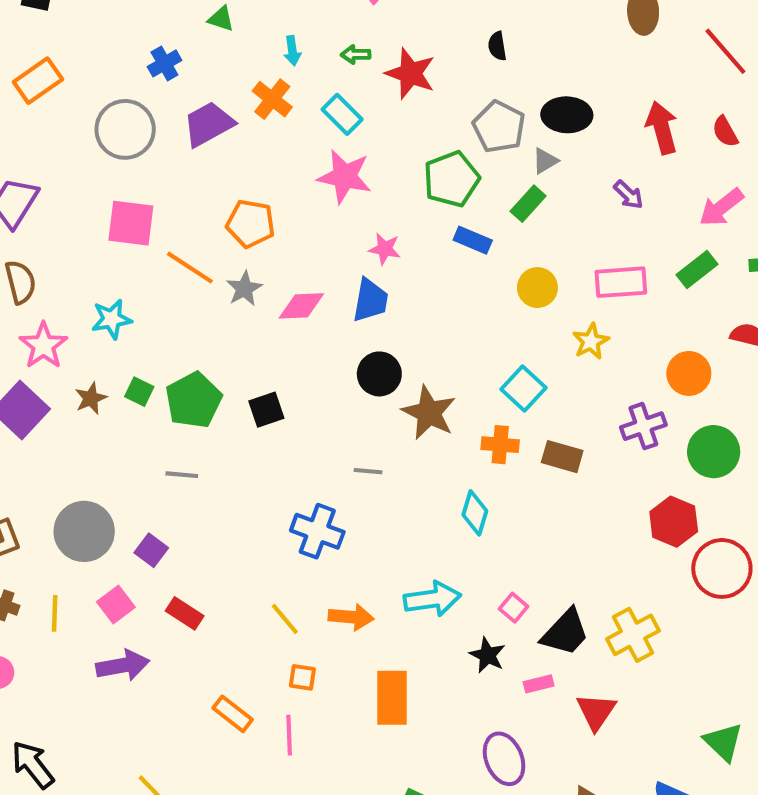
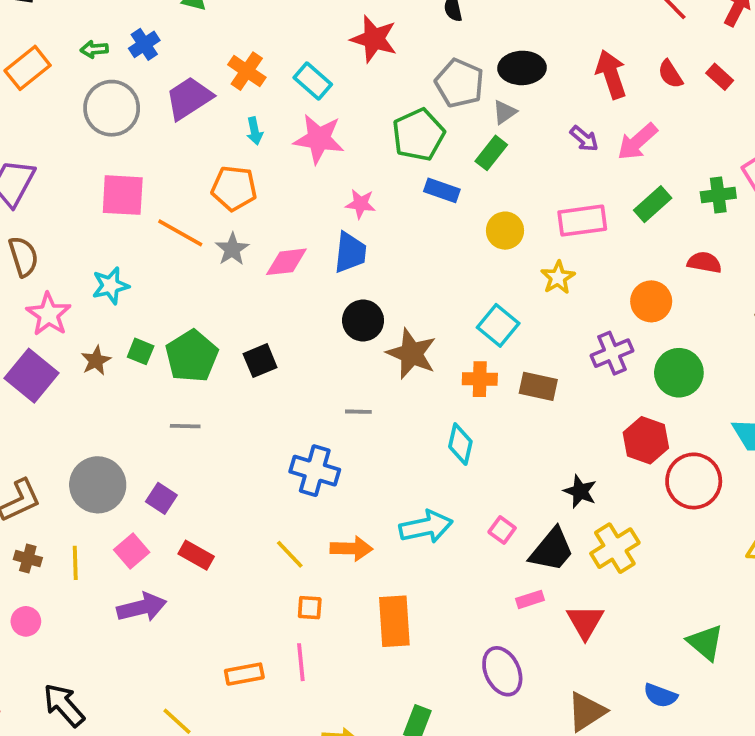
cyan arrow: (292, 51) -> (255, 131), moved
green arrow: (356, 55) -> (94, 49), moved
pink arrow: (721, 207) -> (637, 142), moved
black star: (487, 655) -> (580, 491), moved
orange rectangle: (233, 714) -> (244, 674), moved, turned -45

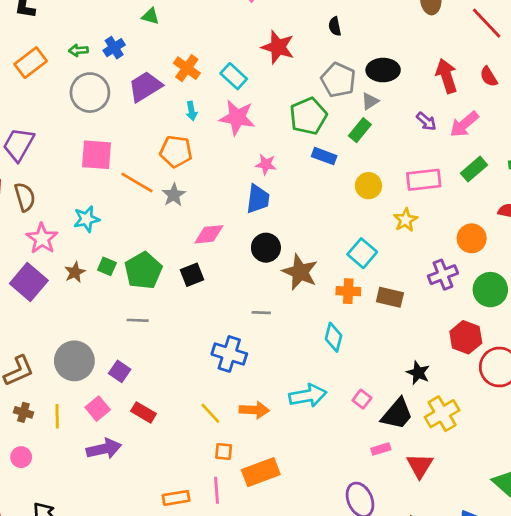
pink diamond: (286, 262) -> (209, 234), moved
orange rectangle: (394, 621) -> (261, 472), moved, turned 72

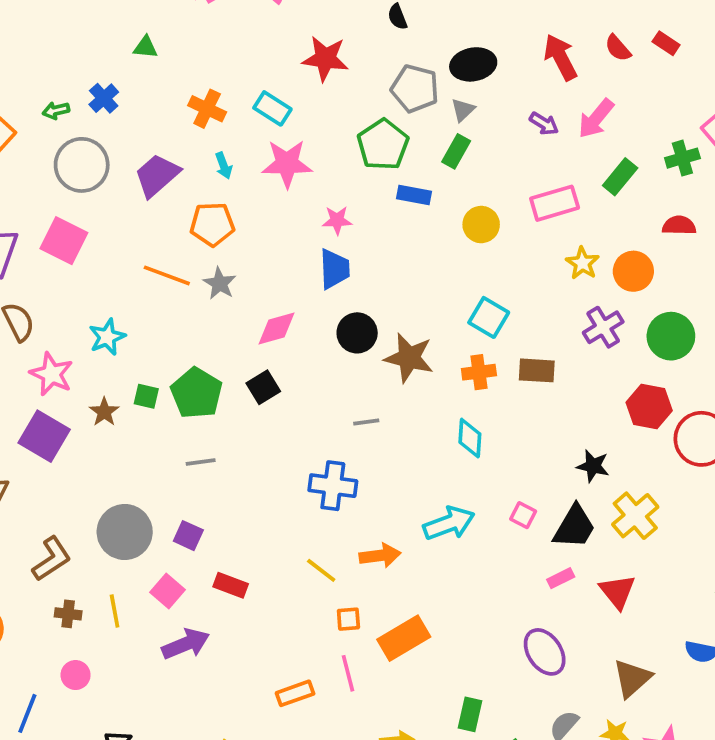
purple trapezoid: (145, 87) -> (157, 175), moved
pink square: (96, 155) -> (64, 241), moved, turned 32
yellow star: (406, 220) -> (582, 263), moved

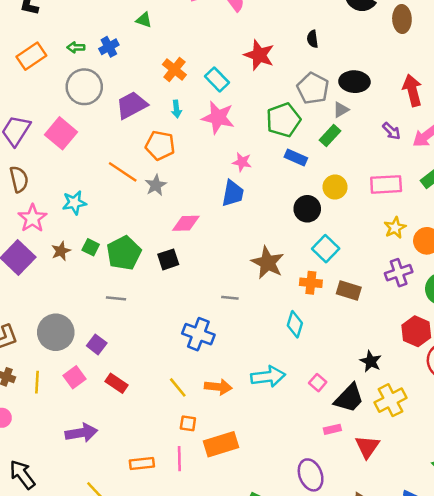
black circle: (357, 333) -> (307, 209), moved
purple arrow: (186, 644) -> (81, 433), moved

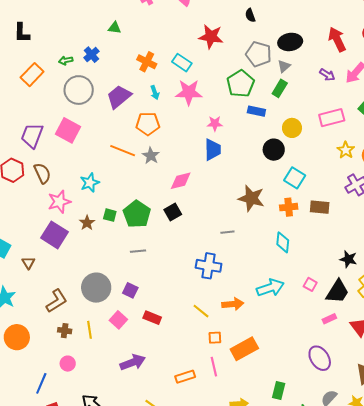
pink star: (32, 218) -> (59, 202), turned 30

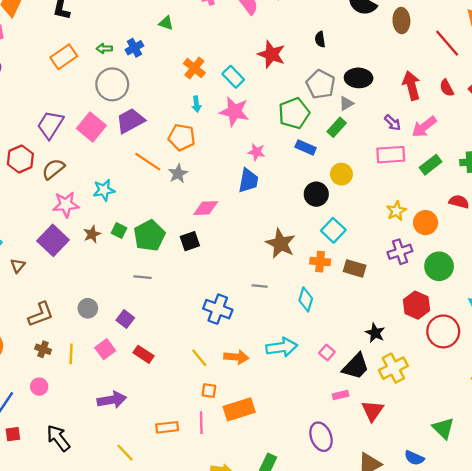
purple trapezoid: (119, 97) -> (130, 121), moved
pink rectangle: (332, 118) -> (391, 155), moved
brown semicircle: (42, 173) -> (53, 169), turned -115
gray line: (227, 232) -> (260, 286), moved
gray circle: (96, 288) -> (88, 308), size x0.6

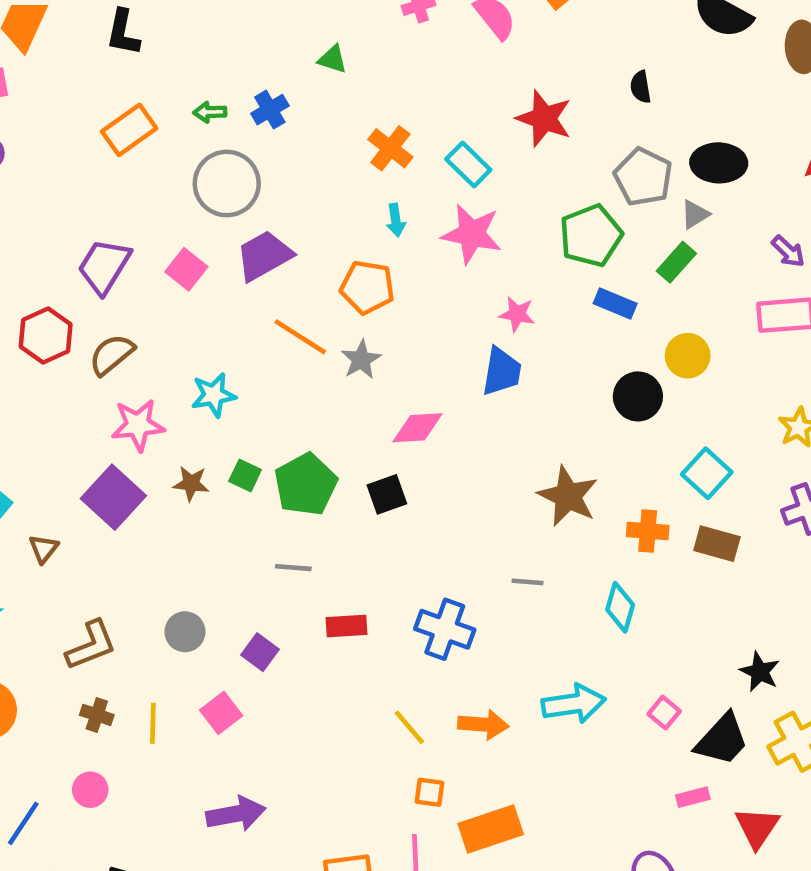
pink square: (91, 127) -> (186, 269), size x0.7
cyan square: (333, 230) -> (707, 473), moved
brown star: (92, 234) -> (191, 483), turned 30
red rectangle: (144, 354) -> (347, 626), moved, turned -36

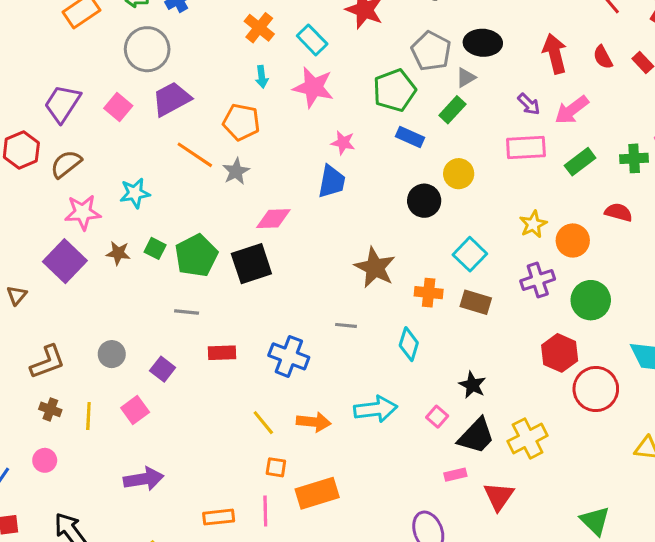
black square: (387, 494) -> (251, 264), size x1.5
black star: (760, 672) -> (472, 385), moved

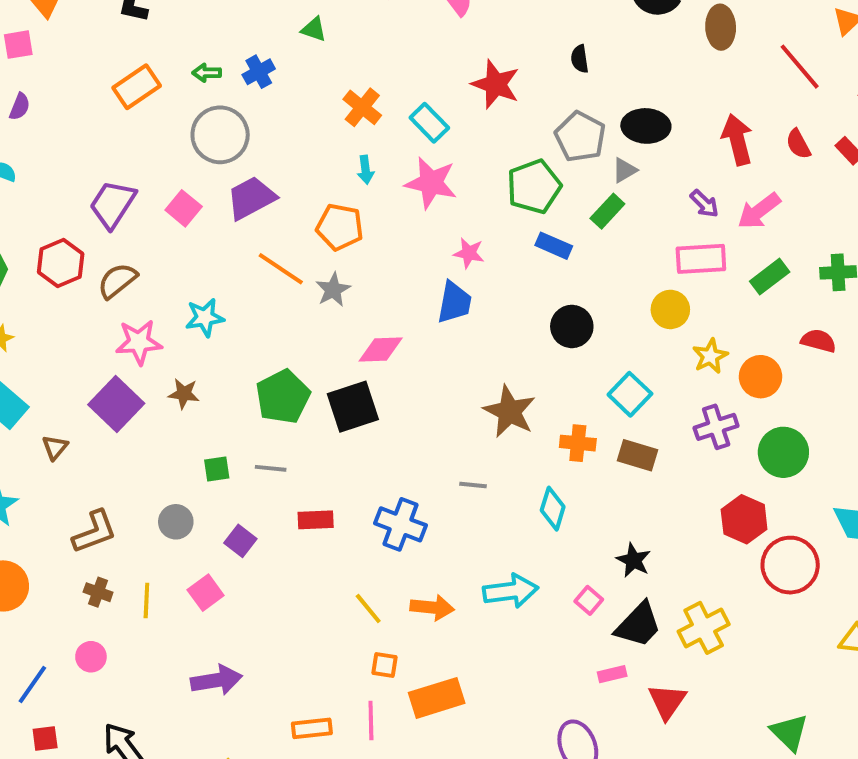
yellow circle: (459, 174) -> (670, 309), moved
green square: (155, 248) -> (217, 469), moved, turned -35

